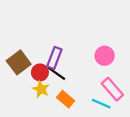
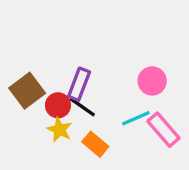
cyan line: (101, 104) -> (136, 118), moved, turned -48

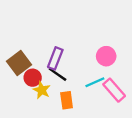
red circle: (58, 105) -> (33, 78), moved
orange rectangle: (95, 144) -> (67, 100), turned 42

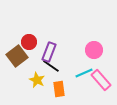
red circle: (33, 78) -> (29, 42), moved

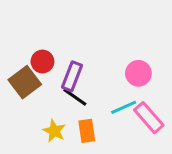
yellow star: (37, 80) -> (54, 131), moved

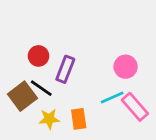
brown square: (25, 82) -> (22, 96), moved
black line: (75, 97) -> (41, 88), moved
yellow star: (54, 131) -> (49, 119), turned -30

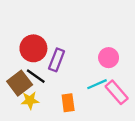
red circle: (39, 56) -> (33, 48), size x1.5
yellow star: (49, 119) -> (30, 100), moved

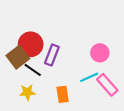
brown square: (20, 83) -> (18, 57), moved

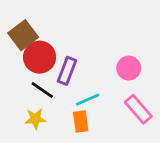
brown square: (18, 57) -> (23, 35), moved
cyan line: (89, 77) -> (88, 100), moved

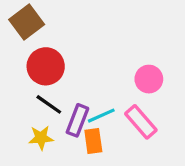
brown square: (23, 35) -> (27, 22), moved
purple rectangle: (67, 71) -> (77, 120), moved
pink rectangle: (138, 109) -> (141, 122), moved

